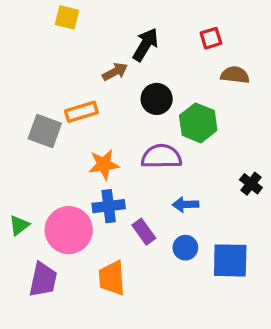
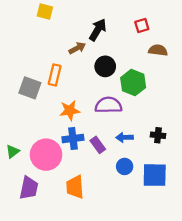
orange rectangle: (81, 112) -> (55, 75), turned -60
black cross: (251, 184) -> (158, 135), moved, turned -32
purple rectangle: (144, 232) -> (98, 145), moved

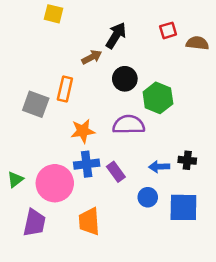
brown semicircle: (158, 50) -> (197, 43), moved
blue arrow: (125, 137) -> (159, 167), moved

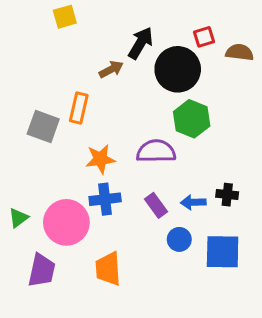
yellow square: (53, 14) -> (65, 17), turned -30
black circle: (125, 79) -> (178, 69), moved, size x1.5
purple rectangle: (116, 172) -> (156, 205), moved

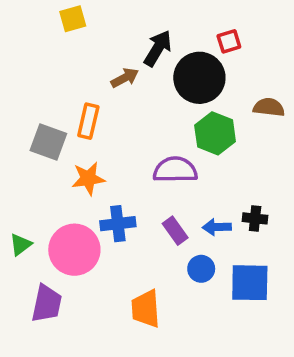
brown semicircle: (240, 52) -> (269, 107), moved
orange star: (100, 159) -> (88, 178), moved
orange trapezoid: (108, 269) -> (146, 309), moved

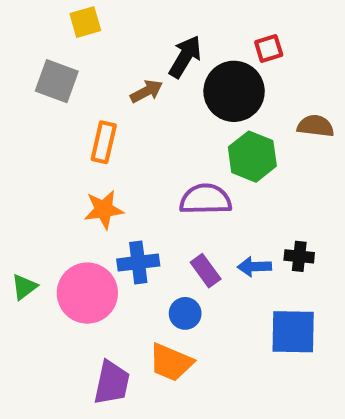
gray square: (48, 142) -> (57, 81), moved
blue circle: (201, 269) -> (185, 313), moved
purple trapezoid: (47, 304) -> (112, 383), moved
orange trapezoid: (146, 309) -> (171, 362), turned -63

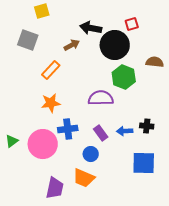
black arrow: (185, 57) -> (91, 28), turned -110
orange rectangle: (104, 142) -> (51, 70), turned 30

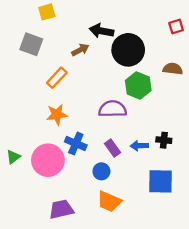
red square: (132, 24) -> (176, 26), moved
blue cross: (68, 129) -> (76, 143), turned 30
orange trapezoid: (84, 178) -> (109, 201), moved
purple trapezoid: (55, 188) -> (61, 209), turned -115

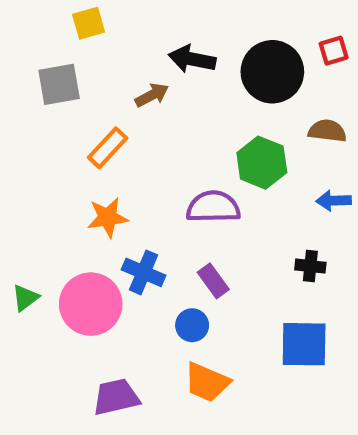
gray square: (31, 44) -> (59, 84), turned -30
black circle: (128, 50) -> (272, 72), moved
blue arrow: (139, 146) -> (334, 201), moved

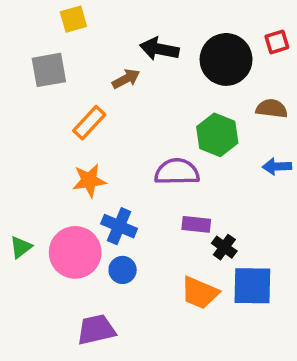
black cross: (310, 266) -> (224, 247), moved, turned 30
purple rectangle: (213, 281) -> (196, 224), moved, turned -48
blue circle: (192, 325) -> (123, 270), moved
orange trapezoid: (207, 382) -> (200, 293), moved

